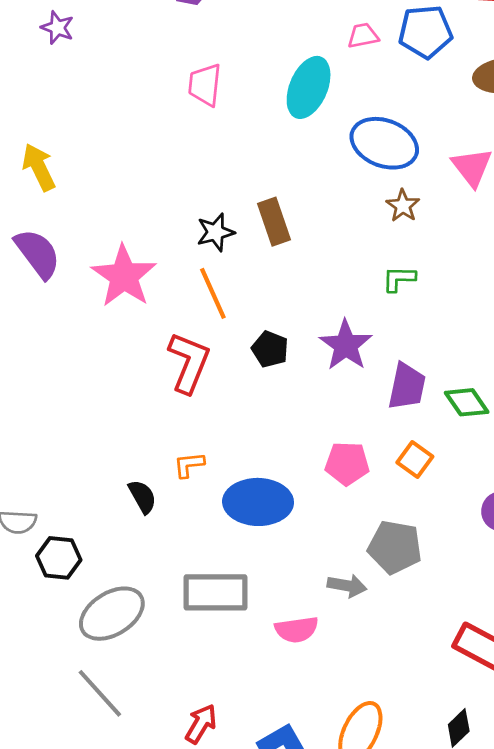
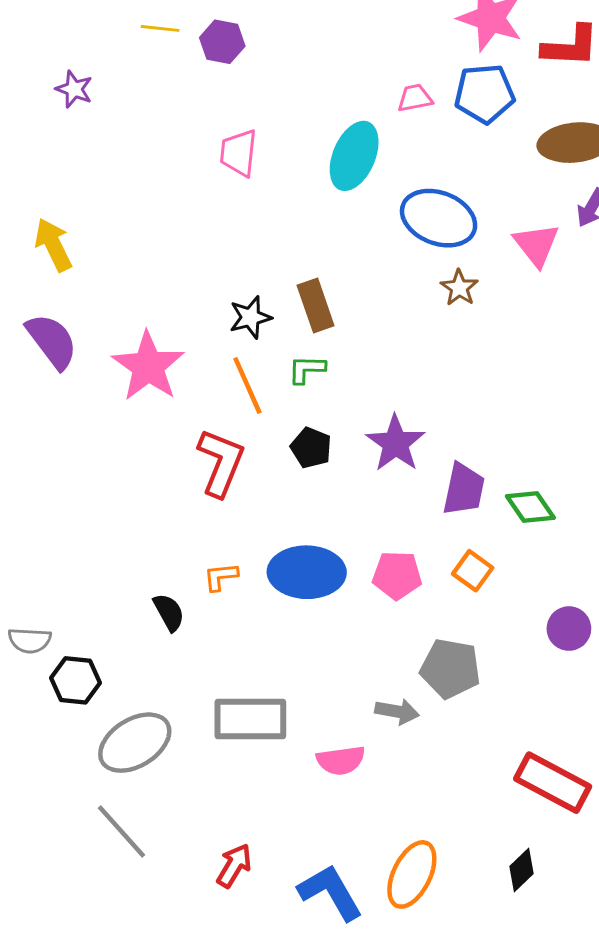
green L-shape: (399, 279) -> (307, 369), moved
blue ellipse: (258, 502) -> (307, 572), moved

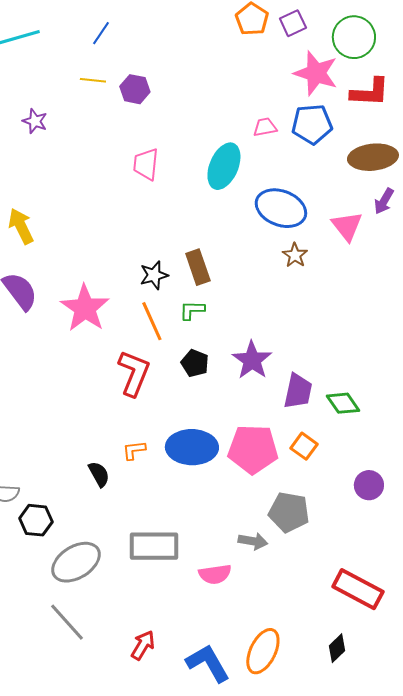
pink pentagon: (397, 575) -> (253, 449), size x1.5

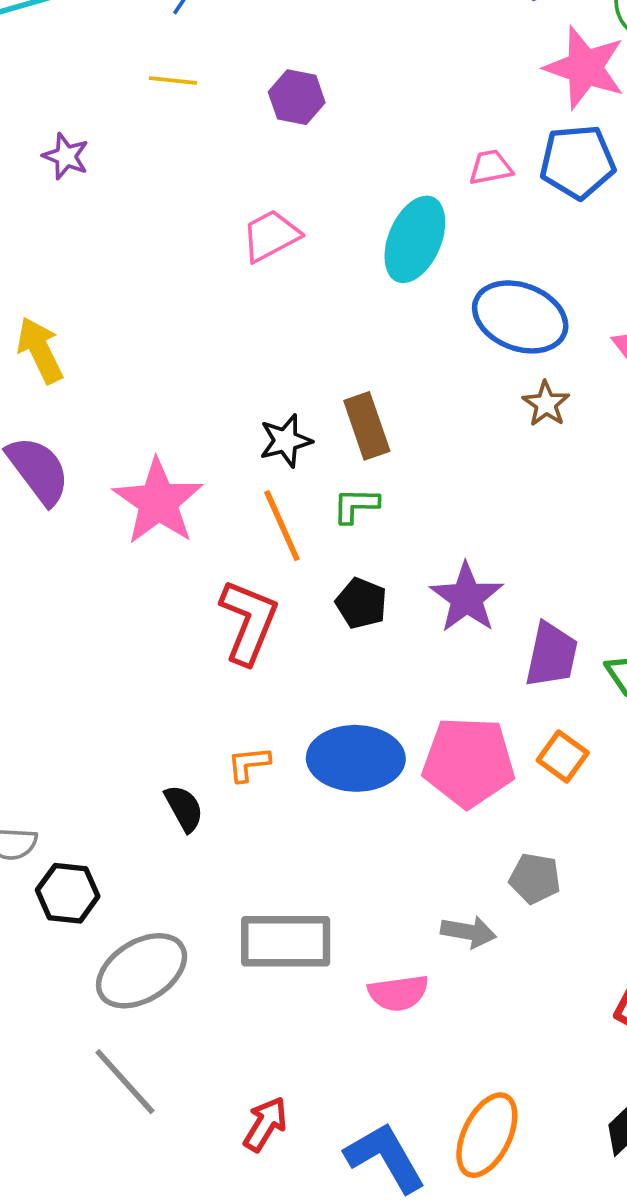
purple hexagon: (135, 89) -> (297, 97), moved
pink trapezoid: (146, 164) -> (271, 236), turned 56
gray pentagon: (289, 512) -> (535, 878), size x0.7

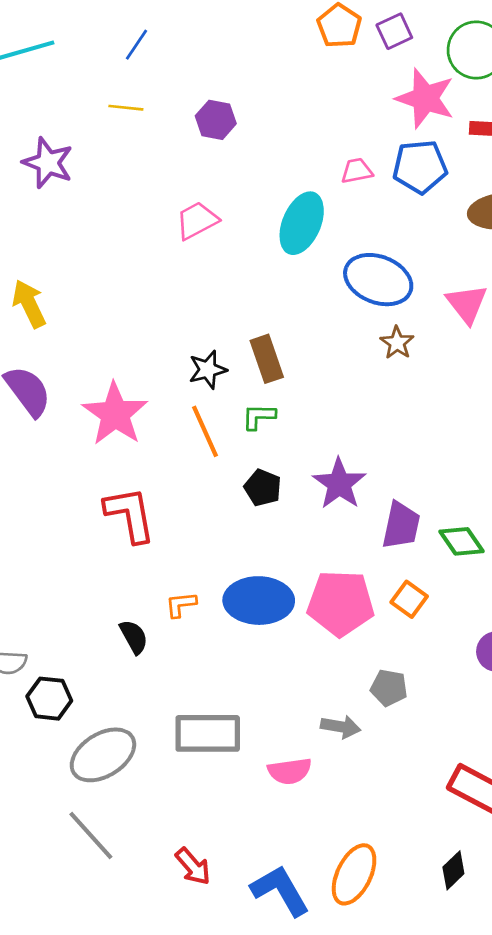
purple star: (66, 156) -> (48, 163), size x1.5
red L-shape: (249, 622) -> (130, 515), moved, turned -32
red arrow: (265, 1124) -> (193, 866), turned 108

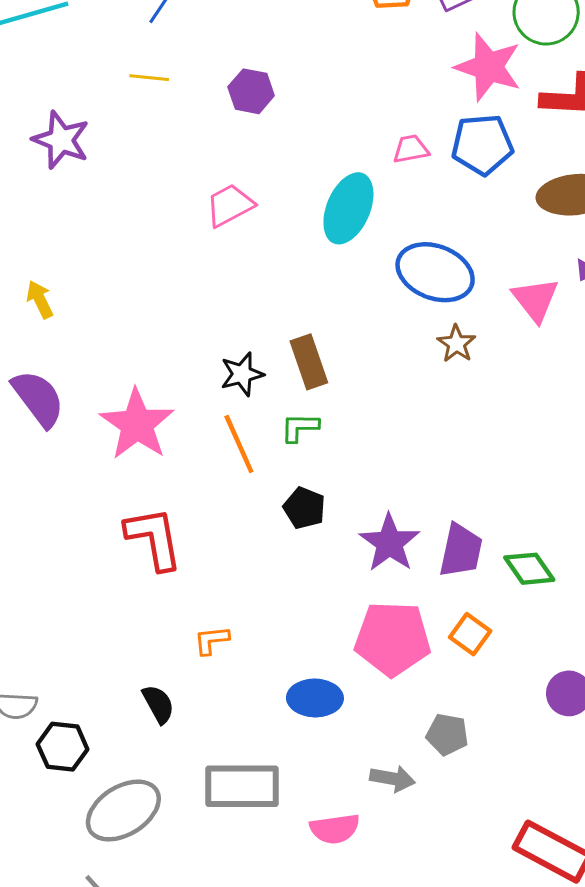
yellow arrow: (29, 304) -> (40, 300), size x0.7
purple star: (339, 484) -> (389, 543), moved
blue ellipse: (259, 601) -> (315, 698), moved, size x0.7
black semicircle: (134, 637) -> (158, 704), moved

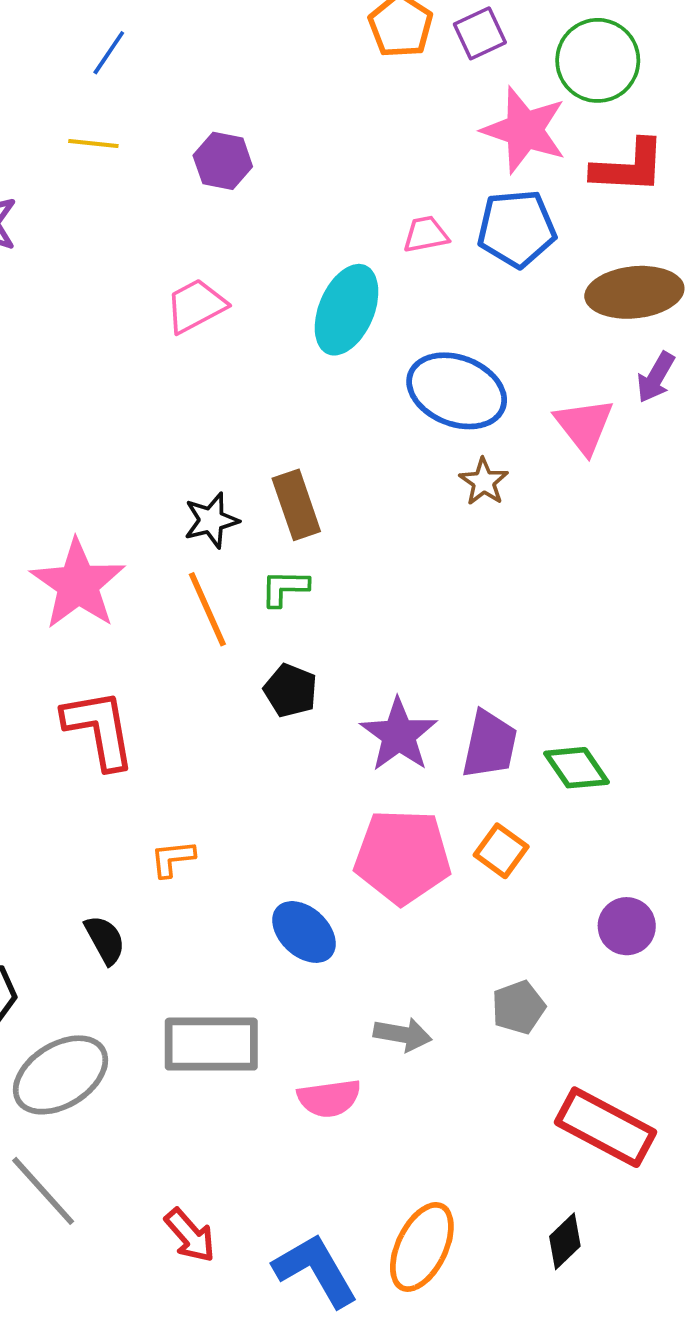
blue ellipse: (315, 698) -> (304, 932), turned 42
gray pentagon: (447, 734) -> (519, 1007), moved, turned -30

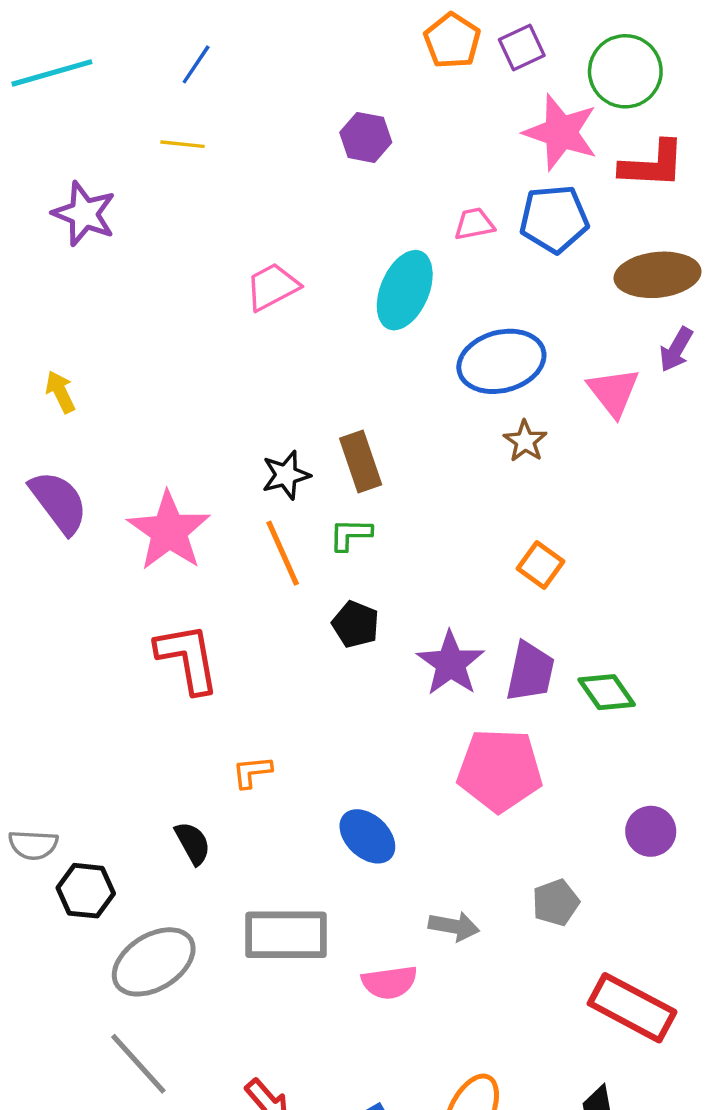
purple hexagon: (223, 161) -> (366, 137), moved
blue ellipse: (457, 391) -> (501, 361), turned -36
orange square: (501, 851) -> (540, 565), moved
pink pentagon: (403, 857) -> (500, 770), moved

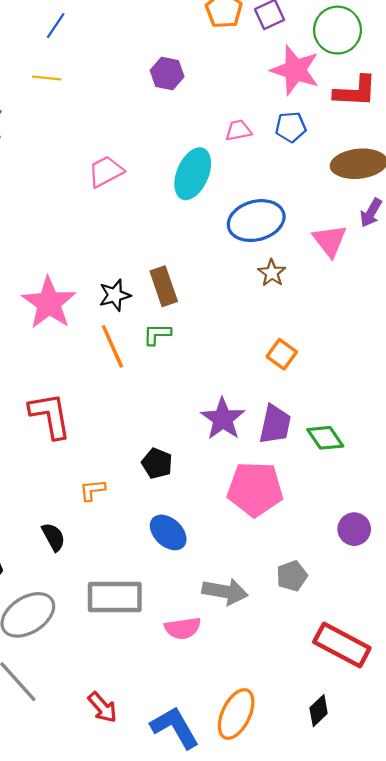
blue pentagon: (554, 219) -> (291, 127), size x0.7
pink star: (169, 531) -> (49, 303), moved
black pentagon: (356, 624) -> (157, 463), moved
gray arrow: (454, 926) -> (225, 591), size x1.4

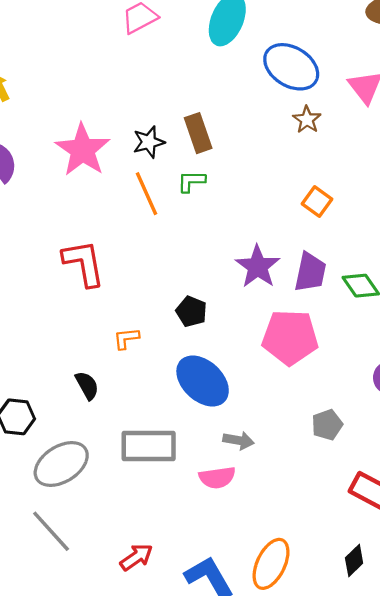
blue ellipse: (256, 221) -> (291, 67), turned 46
blue ellipse: (168, 532) -> (203, 381), size x1.4
gray arrow: (225, 591) -> (238, 440), moved, size x0.7
red arrow: (102, 707) -> (136, 557), turned -84

